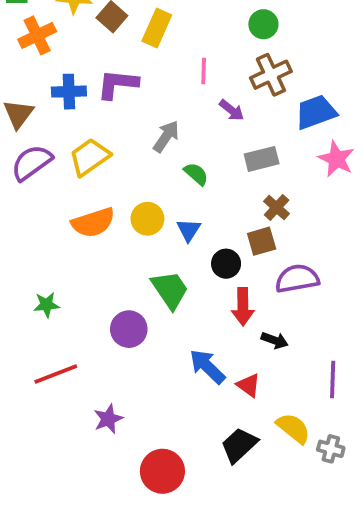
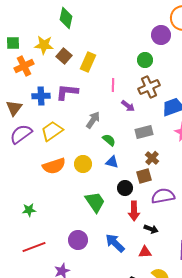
blue triangle: (189, 230) -> (112, 162), moved, turned -48
purple circle: (129, 329) -> (78, 240), moved
red triangle: (248, 385) -> (145, 252), moved, turned -40

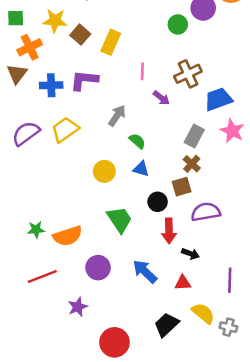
green circle: (145, 60) -> (178, 24), moved
brown triangle: (14, 108) -> (17, 74), moved
gray rectangle: (144, 132) -> (194, 136), moved, turned -48
orange semicircle: (54, 166) -> (68, 236), moved

